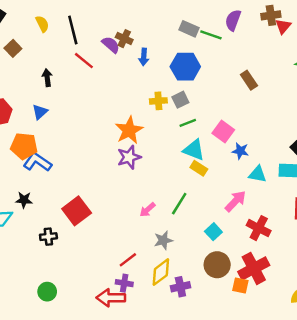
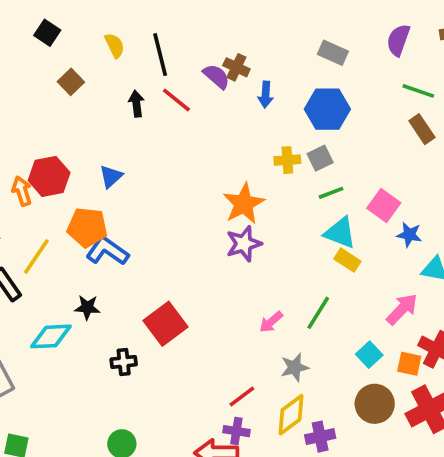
green line: (211, 35) -> (418, 91), moved
black arrow: (47, 78) -> (136, 104), moved
orange square: (240, 286) -> (409, 364), moved

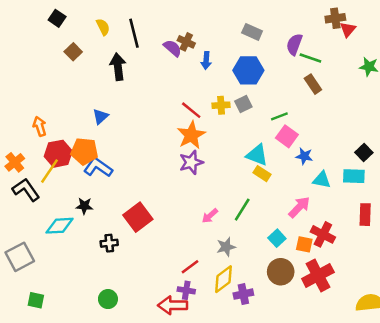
purple semicircle: (398, 40) -> (294, 44), moved
red line: (176, 100) -> (191, 110), moved
black arrow: (136, 104) -> (118, 67), size x1.5
red hexagon: (49, 176) -> (58, 154), moved
green line: (331, 193) -> (279, 116), moved

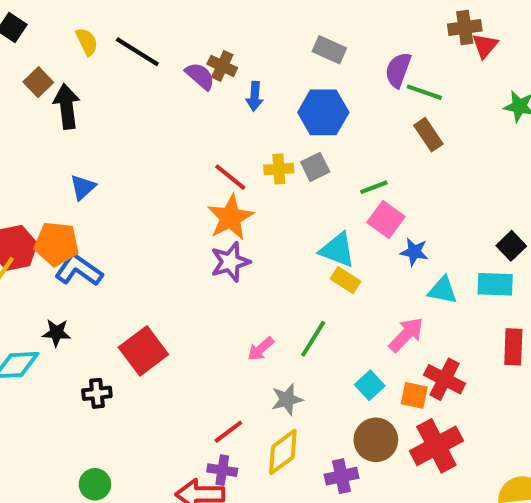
black line: (134, 33) -> (137, 52), turned -44
black arrow: (118, 67) -> (67, 106), moved
purple cross: (243, 294) -> (341, 476), moved

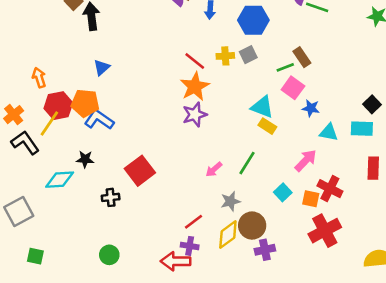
brown rectangle: (428, 135) -> (302, 57), moved
brown circle: (376, 440) -> (252, 226), moved

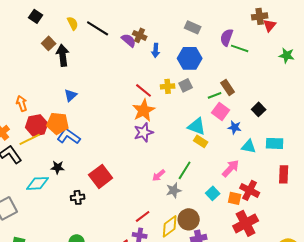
black square: (372, 104) -> (259, 109), moved
yellow line: (49, 123) -> (30, 139), turned 30
gray star: (230, 201) -> (174, 190), moved

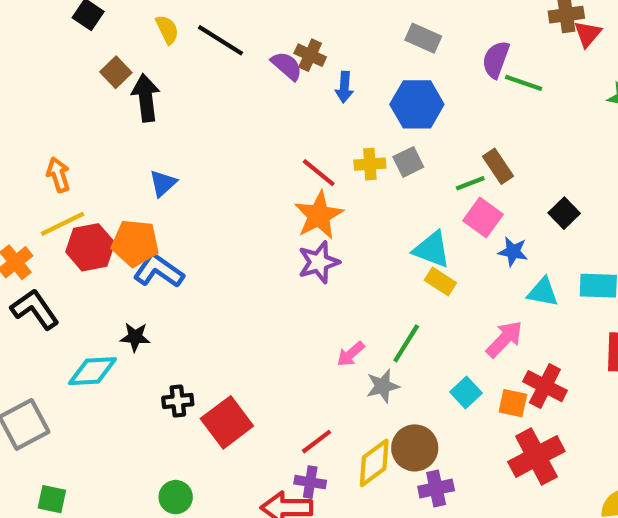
orange arrow: (22, 103) -> (58, 175), moved
yellow line: (30, 139) -> (63, 224), moved
red square: (101, 176) -> (227, 422), moved

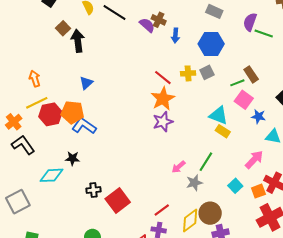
orange square: (513, 403) -> (258, 191), turned -32

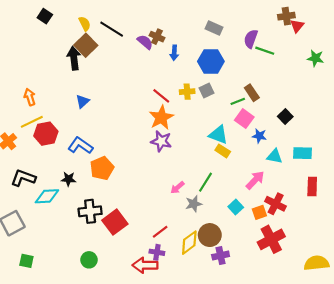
brown square: (63, 28) -> (86, 45), moved, size x1.5
orange pentagon: (72, 112) -> (102, 168), moved, turned -30
purple star: (163, 122) -> (161, 141), turned 30
black L-shape: (23, 145) -> (23, 178), moved, turned -35
black cross: (93, 190) -> (90, 211), size x1.5

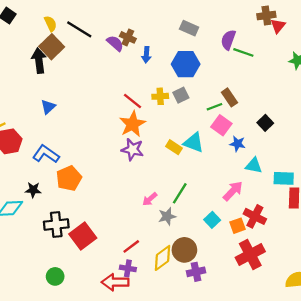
yellow rectangle: (223, 151) -> (174, 147), moved
cyan rectangle: (302, 153) -> (284, 178), moved

